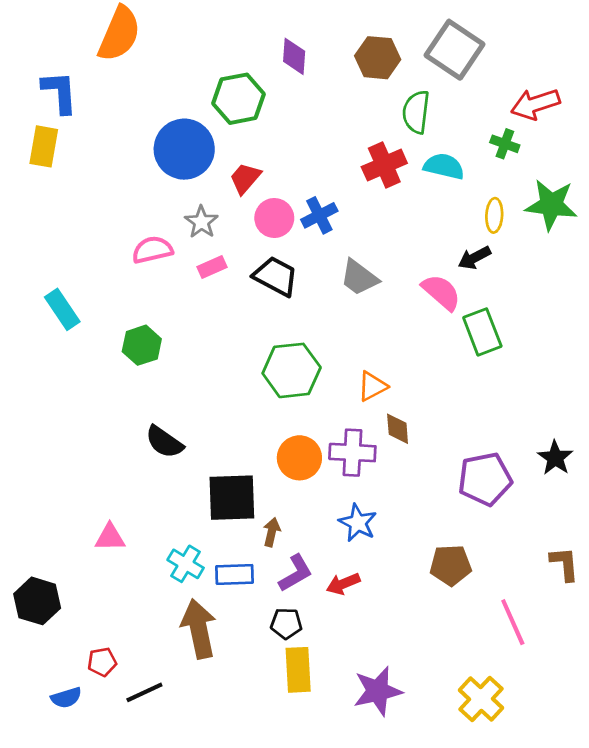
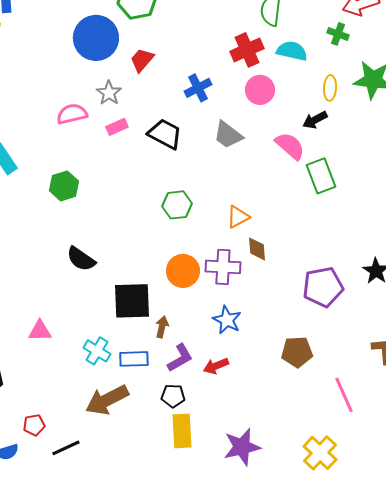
pink circle: (274, 218) -> (260, 90), moved
green hexagon: (292, 370) -> (177, 205), size x0.7
brown arrow: (199, 629) -> (107, 400), turned -105

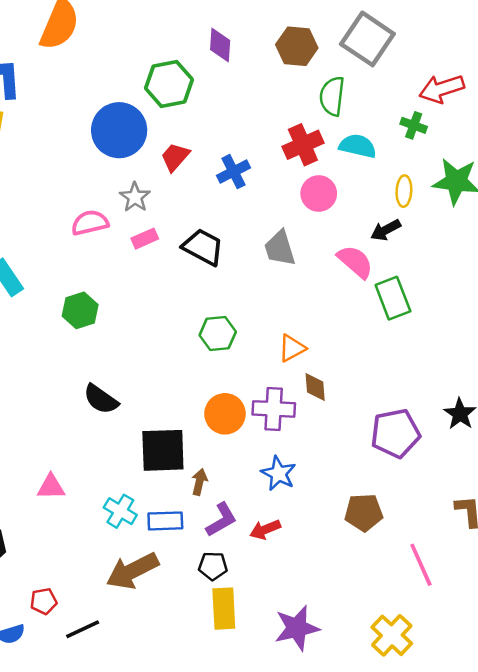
blue cross: (198, 88) -> (234, 172), moved
gray trapezoid: (228, 135) -> (280, 248), turned 36

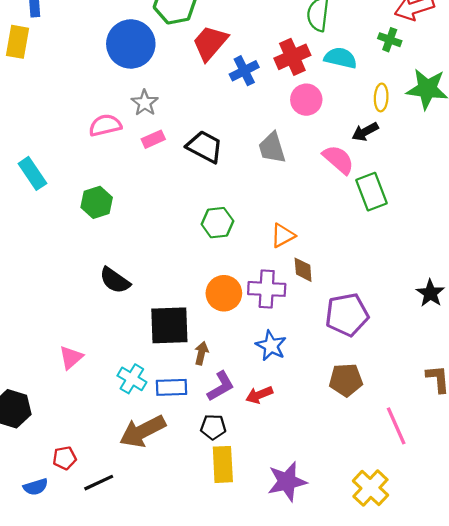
red trapezoid: (175, 157) -> (210, 43), moved, size x1.4
blue cross: (234, 172) -> (244, 71), moved
purple pentagon: (395, 433) -> (347, 315), moved
pink triangle: (51, 487) -> (71, 357), turned -40

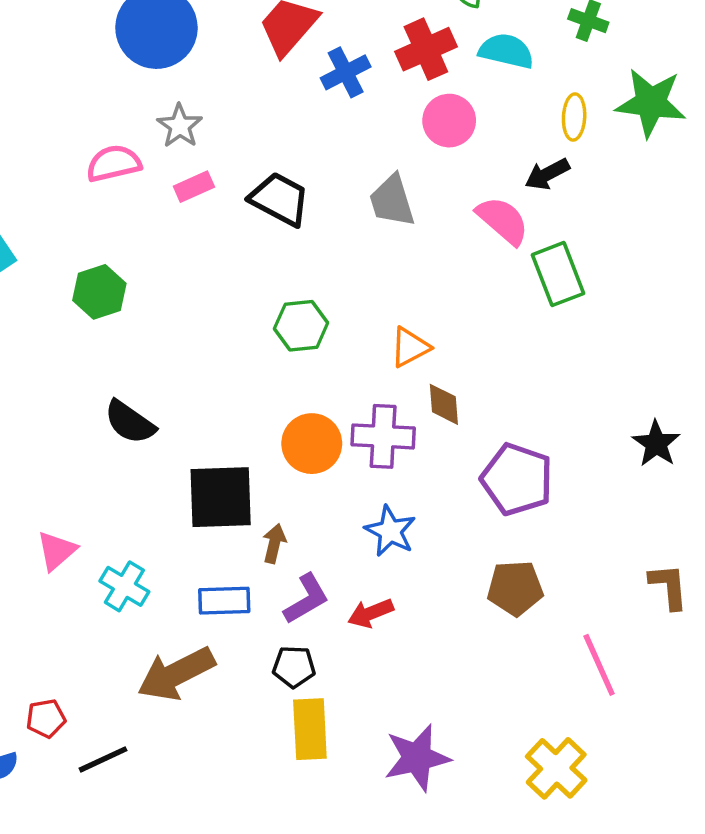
purple pentagon: (347, 315) -> (517, 479), turned 30
cyan cross: (132, 379) -> (124, 586), moved

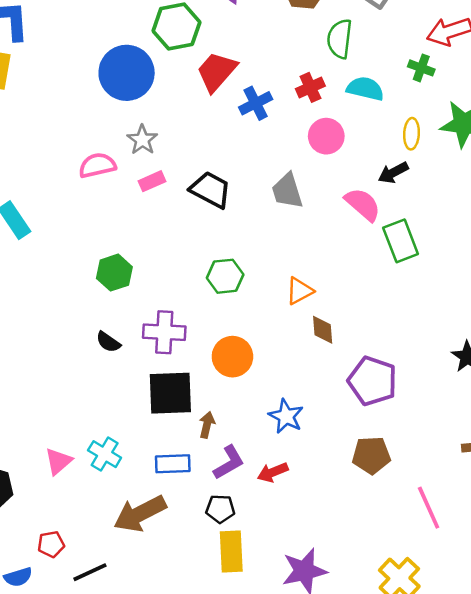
red cross: (426, 49) -> (310, 87), size x0.7
green hexagon: (99, 292) -> (114, 273), moved
black semicircle: (130, 422) -> (108, 342), size x0.7
purple cross: (383, 436) -> (164, 332), moved
pink triangle: (57, 551) -> (58, 461), moved

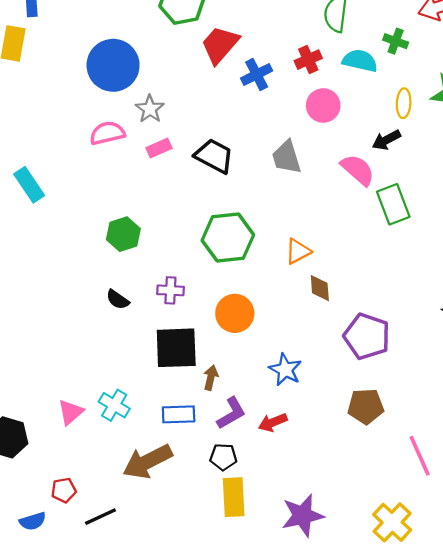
green cross: (421, 68) -> (396, 41), moved
blue circle: (127, 73) -> (113, 65), moved
green hexagon: (225, 276) -> (228, 238), size x1.5
purple cross: (164, 332) -> (170, 290), size x0.7

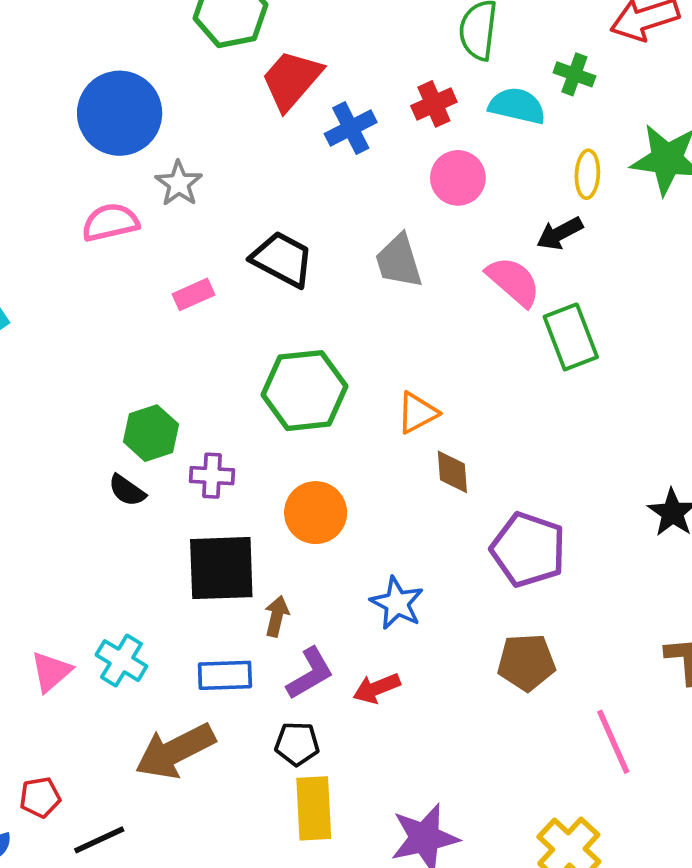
pink rectangle: (159, 148) -> (194, 294), moved
green hexagon: (123, 234) -> (151, 433), moved

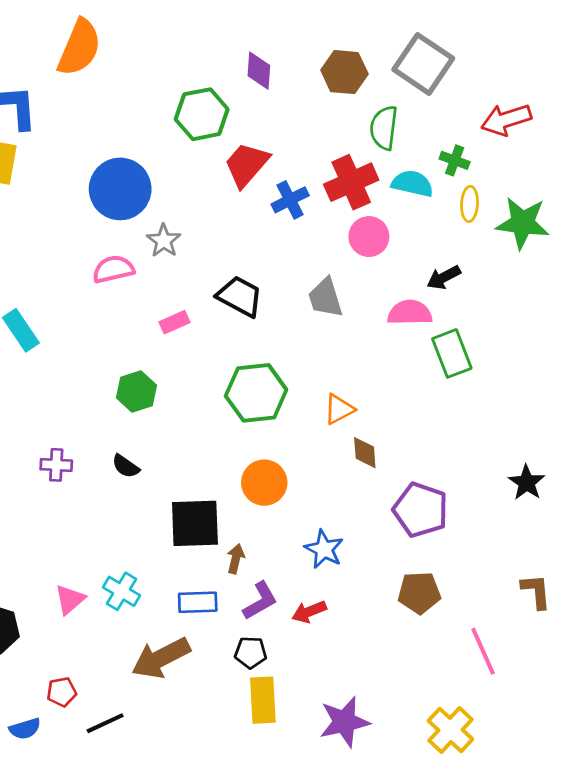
red cross: (434, 104) -> (351, 182), size x1.6
yellow ellipse: (587, 174) -> (470, 204), moved
pink semicircle: (513, 281) -> (410, 313), turned -42
green hexagon: (151, 433) -> (136, 392), moved
purple cross: (212, 476) -> (56, 465), moved

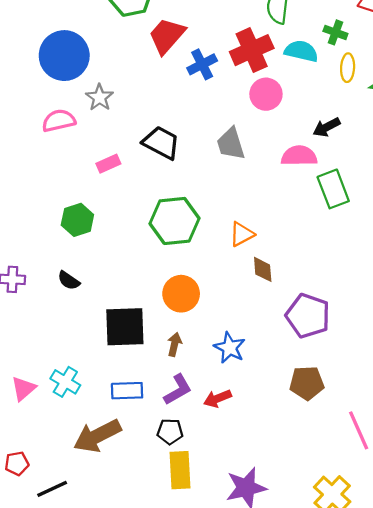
brown arrow: (236, 559) -> (174, 344), moved

